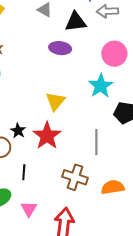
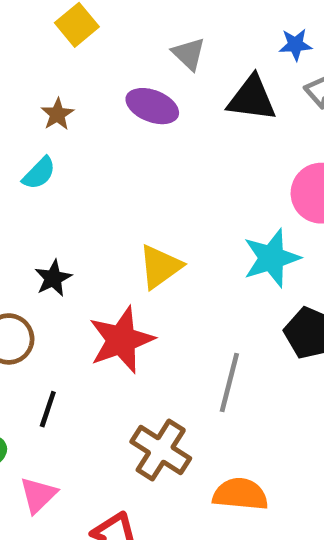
purple ellipse: (60, 48) -> (152, 106), moved
black star: (18, 131) -> (53, 278), moved

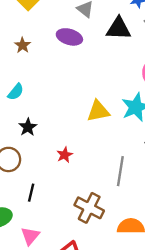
cyan semicircle: (39, 173) -> (16, 92), moved
yellow triangle: (160, 267) -> (98, 111), moved, turned 30
red star: (121, 340) -> (65, 155), size x0.5

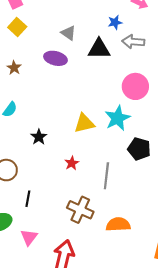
black star: (28, 127) -> (39, 137), moved
red star: (65, 155) -> (72, 163), moved

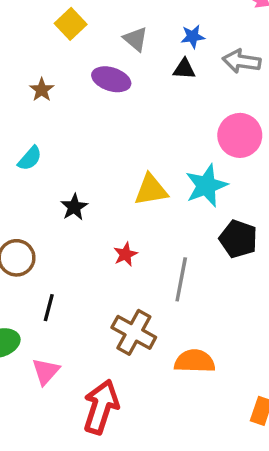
blue star: (115, 22) -> (193, 36), moved
yellow square: (17, 27) -> (71, 24), moved
black triangle: (99, 49) -> (184, 69), size x0.6

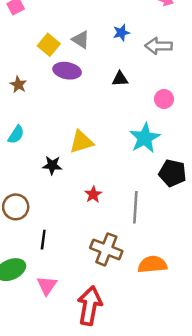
yellow square: (71, 24) -> (49, 45), moved
black triangle: (184, 69) -> (120, 79), moved
pink circle: (240, 135) -> (164, 99), size x0.6
yellow triangle: (151, 190) -> (81, 142), moved
black star: (74, 207) -> (52, 165), turned -30

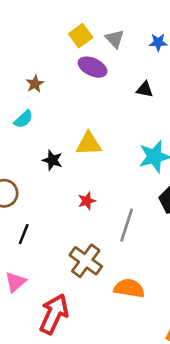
brown star: (18, 85) -> (35, 84), moved

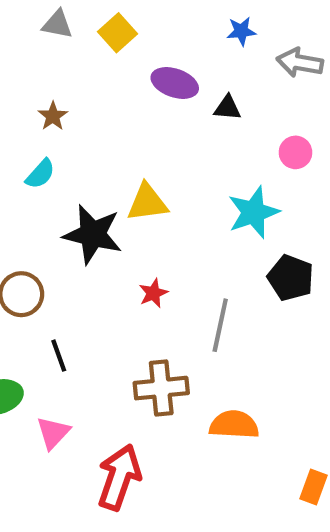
gray triangle: (115, 39) -> (57, 24), moved, turned -30
purple ellipse: (93, 67) -> (175, 83), moved
black star: (52, 160) -> (93, 234), size x1.8
black line: (24, 234) -> (59, 356), turned -36
brown cross: (86, 261) -> (161, 388), turned -36

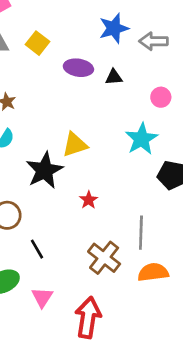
blue star: (241, 31) -> (114, 28), size x1.6
black star: (93, 234) -> (45, 170), turned -30
gray line: (220, 325) -> (141, 233), moved
brown cross: (161, 388) -> (104, 258), turned -36

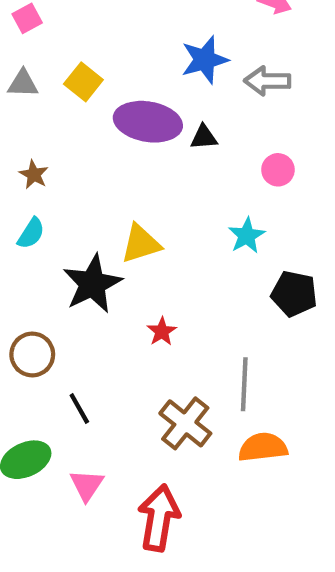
purple ellipse: (78, 68) -> (148, 122), size x1.4
cyan star: (142, 139) -> (247, 236), size x0.7

